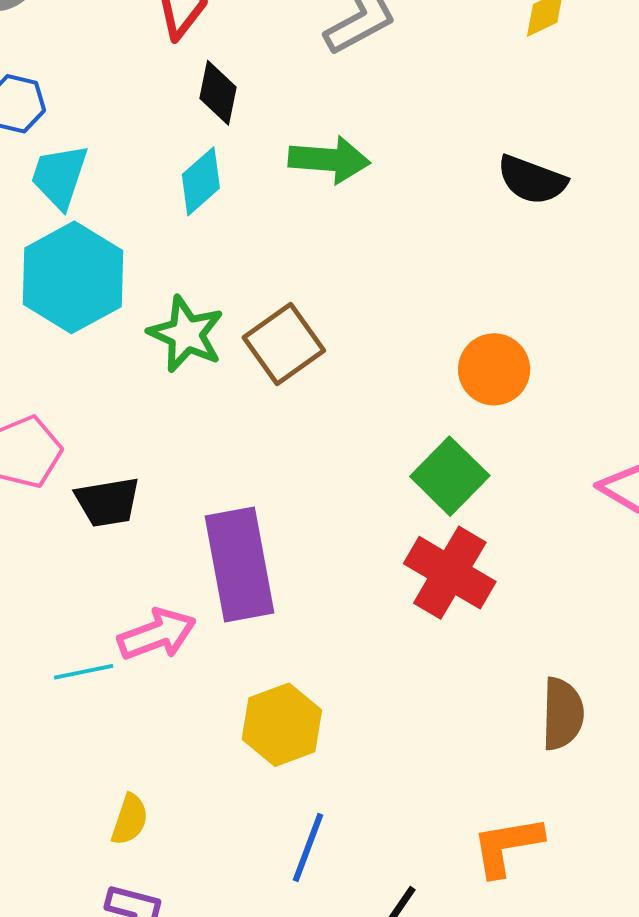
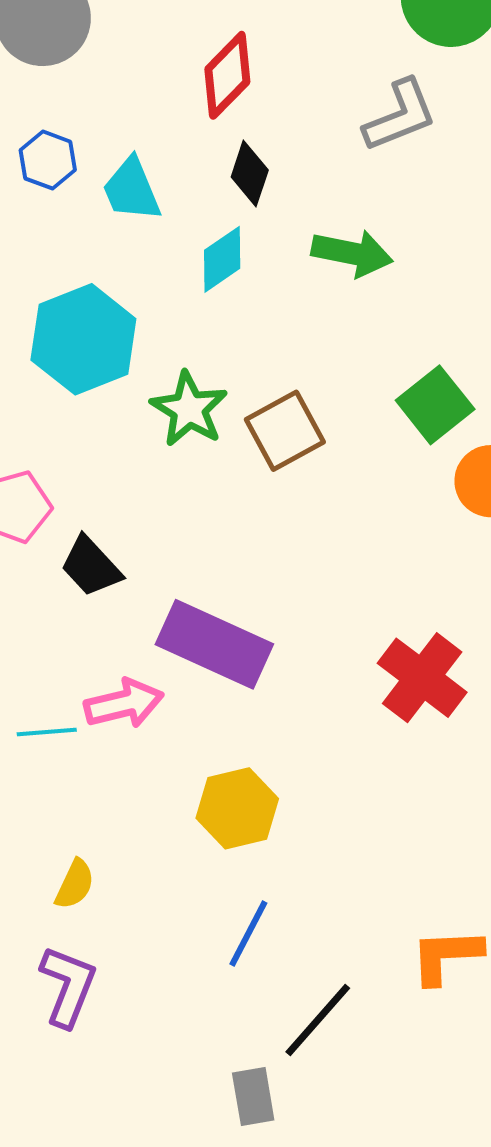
cyan trapezoid: (59, 176) -> (132, 190), moved, turned -48
green square: (450, 476) -> (435, 405), moved
black trapezoid: (108, 502) -> (91, 566), turned 50
purple rectangle: (240, 564) -> (214, 644), turned -62

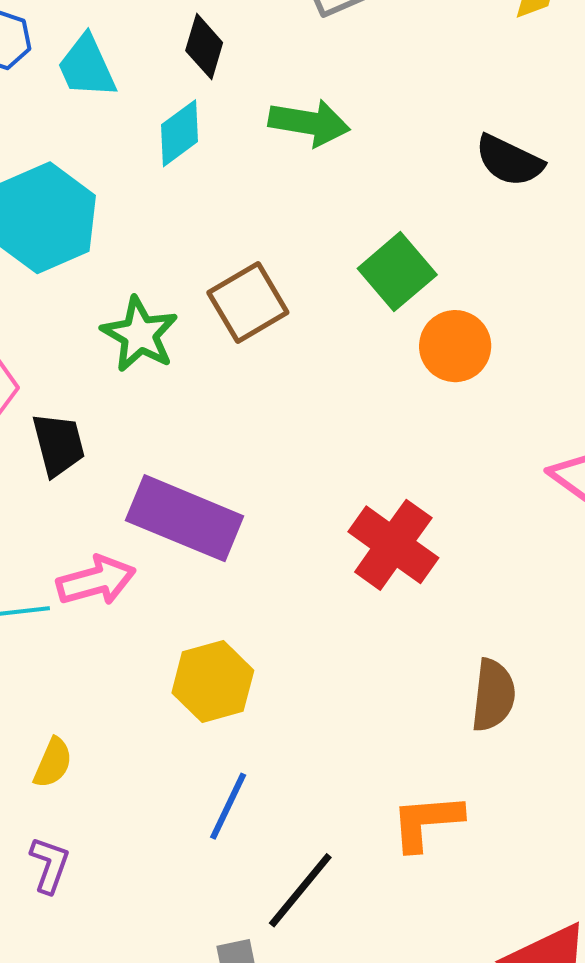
green star: (189, 409) -> (140, 334), moved
black trapezoid: (91, 566) -> (59, 445), turned -150
purple L-shape: (68, 986) -> (50, 865), size x0.7

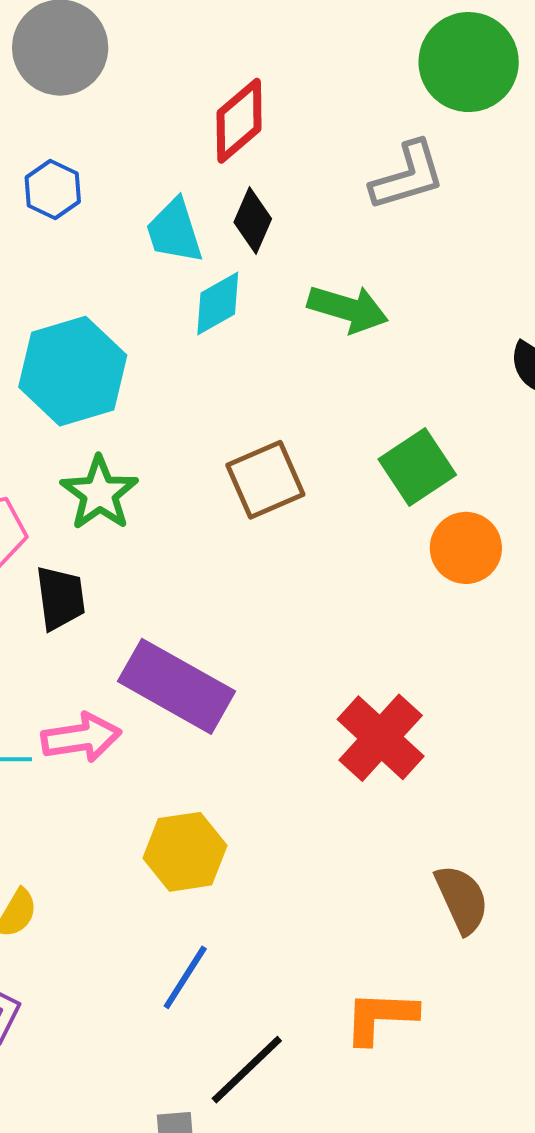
cyan trapezoid: (87, 67) -> (174, 231), moved
green star: (140, 334) -> (99, 493), moved
brown semicircle: (493, 695) -> (462, 899), turned -38

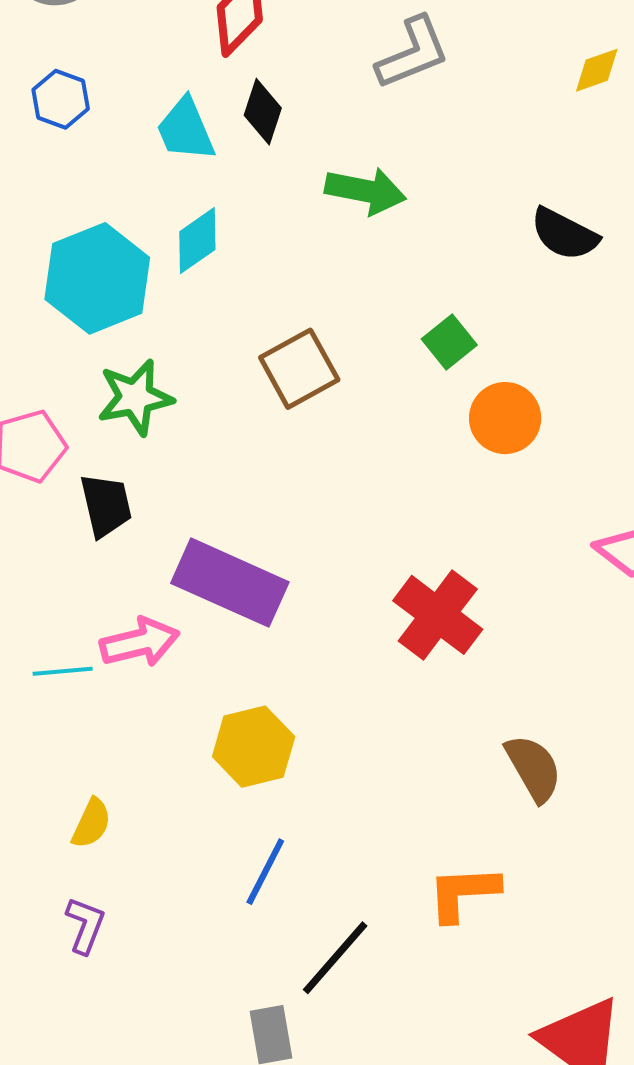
cyan diamond: (218, 304) -> (197, 241), moved
green square: (417, 467) -> (449, 342), size x0.7
green star: (99, 493) -> (135, 397), turned 30

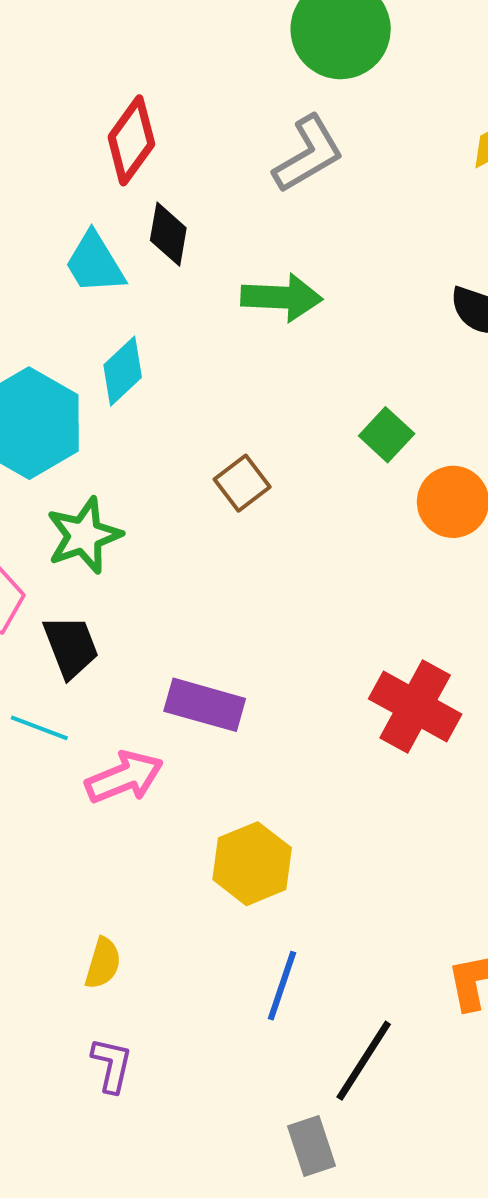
brown square: (299, 369) -> (242, 483), size x0.7
purple rectangle: (230, 583) -> (205, 705), size x0.7
cyan line: (63, 671) -> (39, 728), moved, turned 34

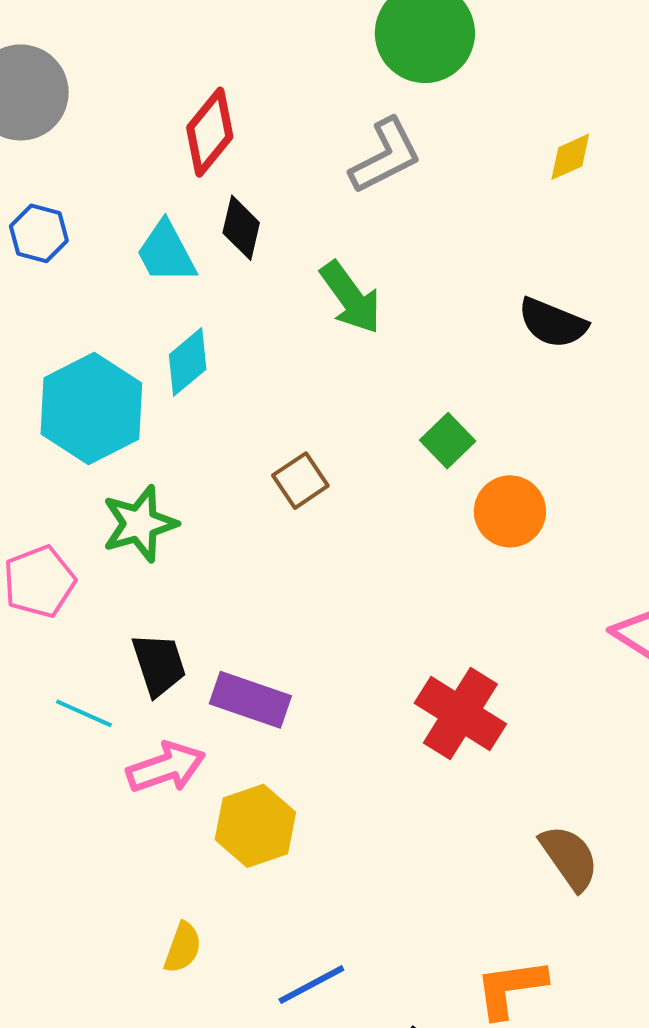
green arrow: (282, 297) -> (351, 297), turned 48
black trapezoid: (71, 647) -> (159, 665), moved
yellow hexagon: (252, 864) -> (255, 826), moved
yellow semicircle: (103, 963) -> (183, 948), moved
blue line: (282, 986) -> (311, 985), turned 40

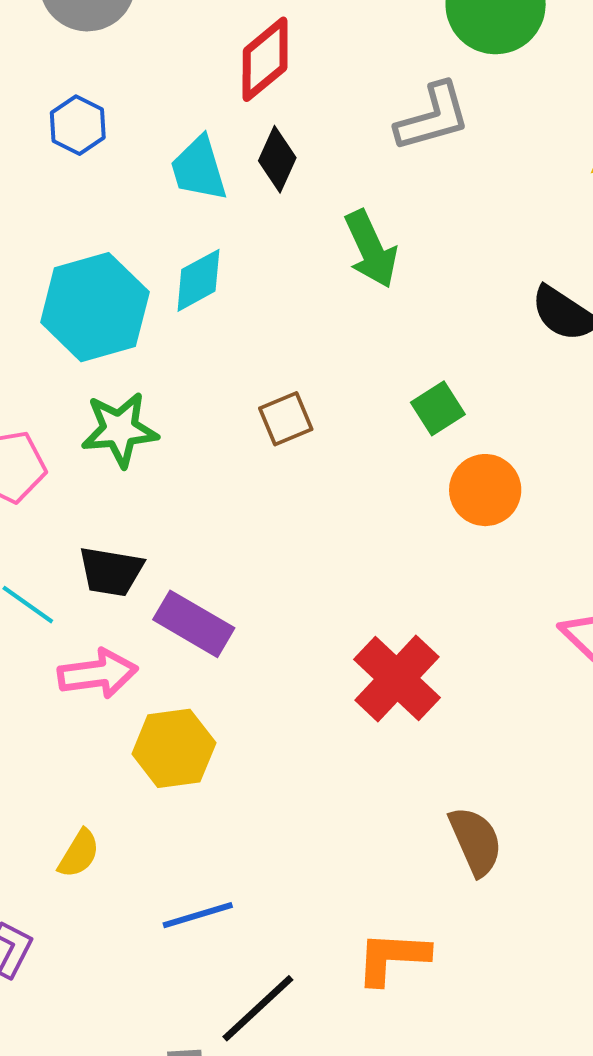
black trapezoid: (159, 665) -> (111, 571), turned 106

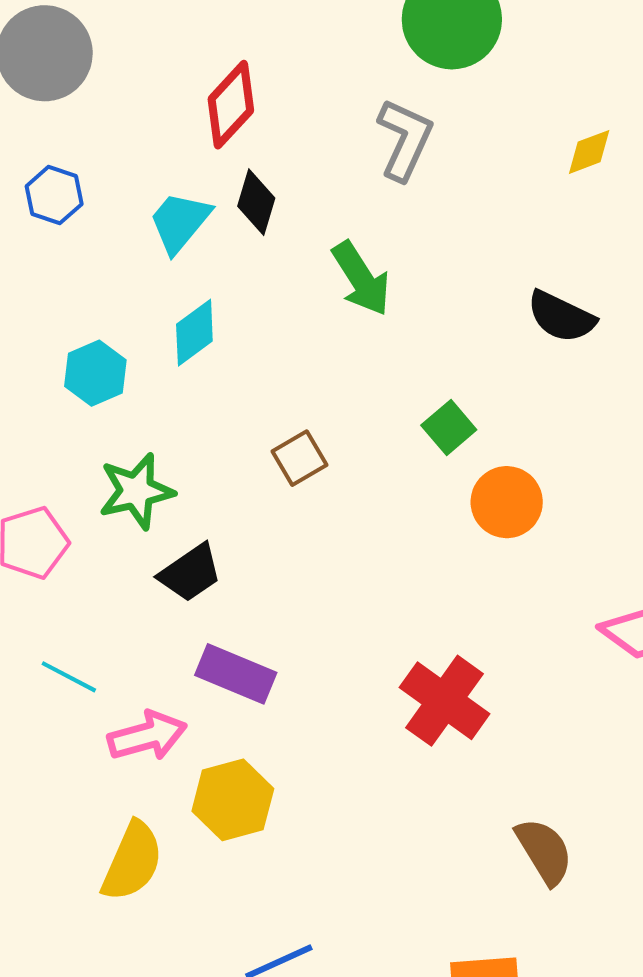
gray L-shape: (433, 117) -> (405, 139), turned -42
cyan trapezoid: (199, 169) -> (180, 222), turned 64
cyan hexagon: (95, 307) -> (95, 373), size x0.6
black trapezoid: (111, 571) -> (190, 573), moved, turned -36
yellow semicircle: (79, 854) -> (132, 861), moved, size x1.6

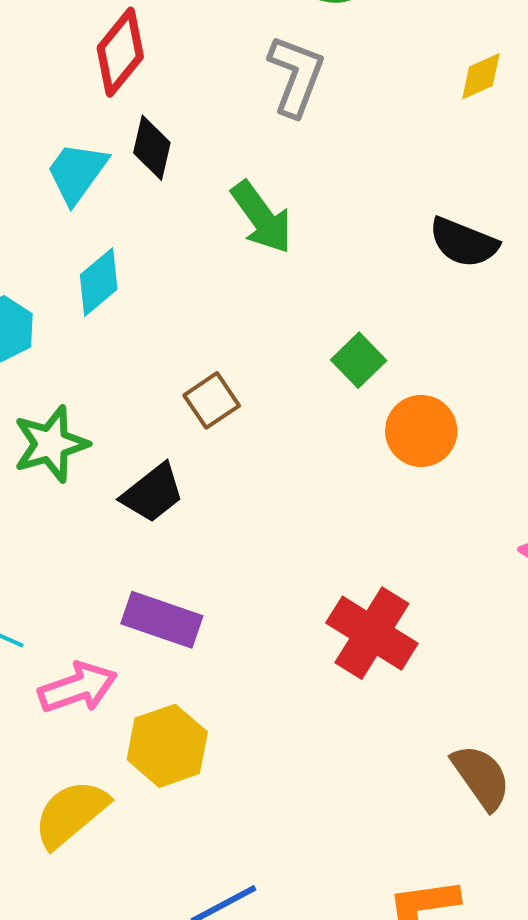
black trapezoid: (190, 573) -> (153, 493), moved
yellow semicircle: (132, 861) -> (71, 814), turned -150

